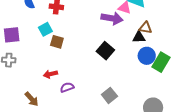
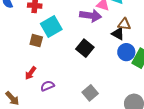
cyan square: (45, 29) -> (51, 26), moved, size x1.5
black triangle: (139, 37) -> (118, 34), turned 32
red arrow: (50, 74) -> (31, 73), turned -40

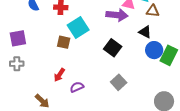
brown triangle: (124, 24) -> (153, 11), moved
gray square: (90, 93) -> (119, 82), moved

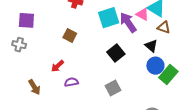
purple arrow: (117, 15) -> (128, 22), turned -145
cyan square: (78, 28) -> (109, 18), moved

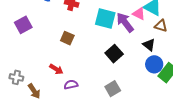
cyan square: (109, 18) -> (105, 19), turned 35
purple square: (26, 20) -> (23, 25), turned -30
gray cross: (19, 45) -> (16, 77), moved
red arrow: (57, 66) -> (56, 69), turned -104

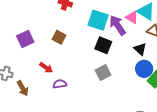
purple square: (23, 25) -> (25, 39), moved
black square: (114, 54) -> (103, 45), moved, turned -30
gray square: (113, 89) -> (103, 73), moved

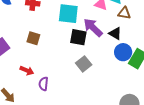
purple arrow: (118, 25) -> (93, 28), moved
purple semicircle: (60, 84) -> (43, 84), turned -64

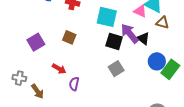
black triangle: (115, 34) -> (143, 38), moved

